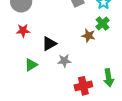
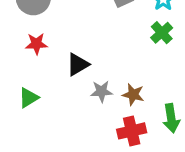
brown star: (88, 36) -> (133, 95), moved
green triangle: (31, 65) -> (29, 98), moved

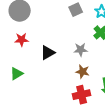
gray star: (101, 91) -> (81, 50), moved

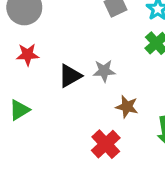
gray star: (81, 50) -> (104, 71), moved
red cross: (82, 95) -> (106, 144), moved, turned -30

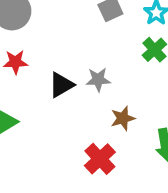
brown star: (127, 107) -> (123, 118), turned -30

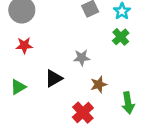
black triangle: (61, 85) -> (54, 78), moved

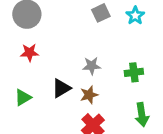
green cross: (121, 37) -> (134, 72), moved, turned 35
brown star: (99, 84) -> (89, 95), moved

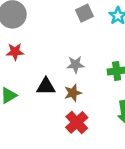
black triangle: (61, 88) -> (46, 86), turned 30

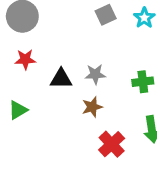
black triangle: (46, 86) -> (61, 79), moved
red cross: (77, 122) -> (112, 144), moved

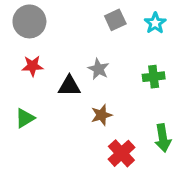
gray star: (95, 74) -> (98, 69), moved, turned 30
green cross: (143, 82) -> (154, 77), moved

